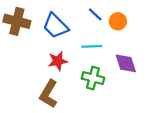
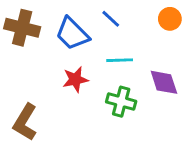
blue line: (95, 14) -> (111, 19), moved
orange circle: (118, 21) -> (170, 19), moved
brown L-shape: (49, 94) -> (25, 122), moved

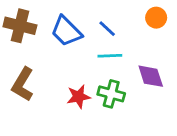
blue line: (111, 19) -> (107, 29), moved
red star: (75, 79) -> (79, 97), moved
brown L-shape: (25, 122) -> (23, 84), moved

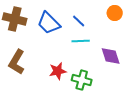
green cross: (111, 94) -> (82, 80), moved

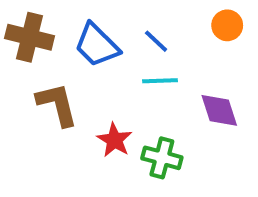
brown L-shape: (17, 62) -> (57, 104), moved, turned 135
red star: (58, 71) -> (115, 140), turned -30

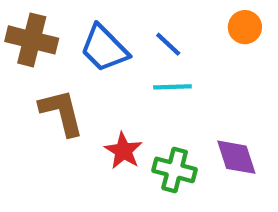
purple diamond: (219, 110) -> (236, 157), moved

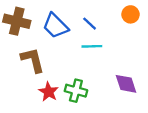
red star: (123, 151) -> (49, 92), moved
green cross: (175, 170) -> (76, 91), moved

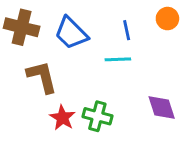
blue line: (90, 24) -> (127, 30), moved, turned 35

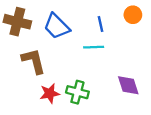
red star: (62, 118) -> (50, 93), turned 30

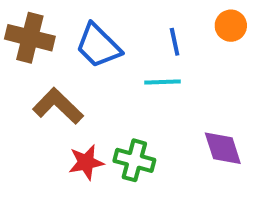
brown L-shape: (34, 61) -> (58, 106), turned -32

